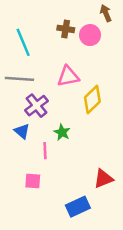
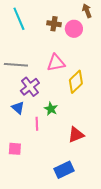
cyan line: (23, 42) -> (19, 19), moved
red triangle: (103, 179) -> (76, 135), moved
pink square: (33, 181) -> (15, 149), moved

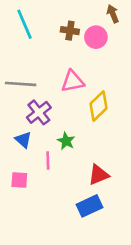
pink square: (15, 149) -> (19, 180), moved
blue rectangle: (64, 170) -> (89, 206), moved

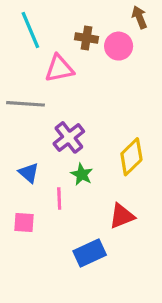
pink triangle: (73, 81) -> (59, 69), moved
yellow diamond: (99, 106) -> (131, 157), moved
purple cross: (39, 112) -> (69, 137), moved
blue rectangle: (89, 206) -> (90, 253), moved

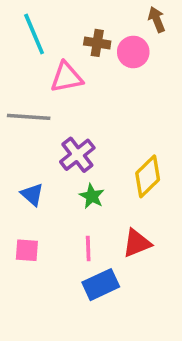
pink line: (59, 198) -> (88, 248), moved

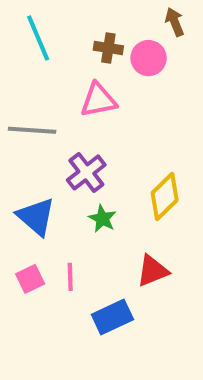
pink triangle: (67, 77) -> (98, 100), moved
blue triangle: (32, 194) -> (36, 217), size x1.5
pink line: (88, 248) -> (70, 277), moved
pink square: (27, 250) -> (30, 279), turned -30

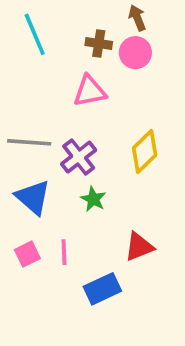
brown arrow: (175, 22) -> (137, 18), moved
gray line: (32, 130) -> (29, 142), moved
yellow diamond: (165, 197) -> (145, 152), moved

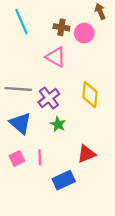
brown arrow: (137, 18) -> (100, 11), moved
pink triangle: (90, 91) -> (56, 57), turned 40
yellow diamond: (145, 152) -> (90, 95), turned -40

